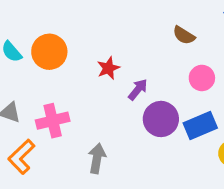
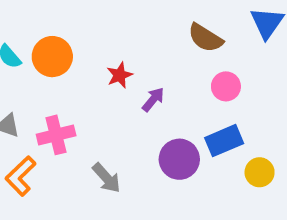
brown semicircle: (184, 35) -> (205, 38), size x1.4
purple circle: (161, 119) -> (179, 159), moved
gray arrow: (97, 158) -> (106, 178), turned 128

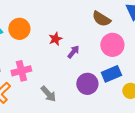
pink circle: (226, 86) -> (112, 45), size x1.5

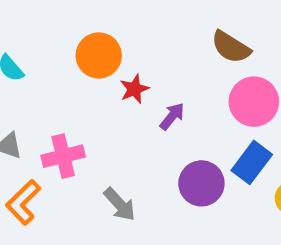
orange circle: (19, 29) -> (99, 56), moved
blue rectangle: (111, 74) -> (252, 162), turned -30

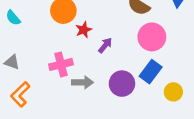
pink cross: (63, 156) -> (61, 64), moved
gray arrow: (120, 204) -> (82, 82), moved, turned -48

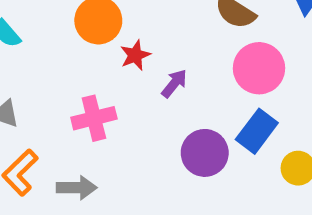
gray arrow: (82, 82) -> (77, 188), moved

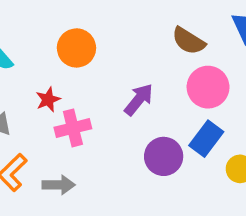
red star: (135, 55) -> (48, 100), moved
purple arrow: (174, 83) -> (139, 100), size x1.4

